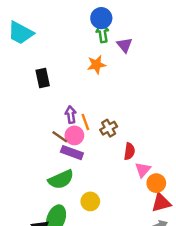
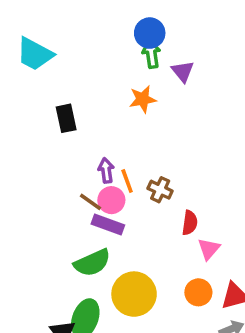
brown cross: (109, 128) -> (160, 190), turned -35
orange circle: (156, 183) -> (198, 292), moved
yellow circle: (90, 201) -> (134, 294), size x1.6

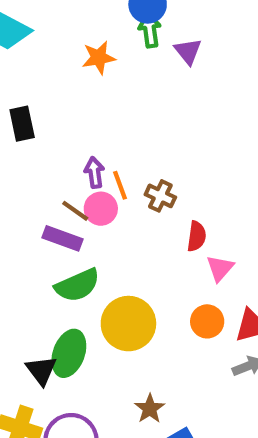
orange star: (143, 99) -> (99, 58), moved
black rectangle: (66, 118) -> (22, 124), moved
purple rectangle: (108, 224) -> (62, 238), moved

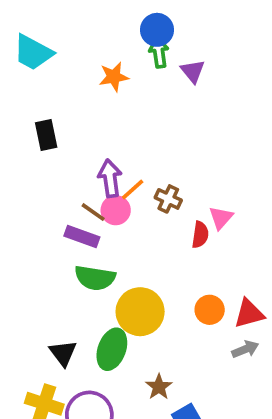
purple arrow: (94, 172) -> (110, 178), size x1.4
orange line: (120, 185) -> (133, 190), turned 68
pink triangle: (220, 268) -> (221, 218), moved
green semicircle: (77, 285) -> (95, 278), turned 33
green ellipse: (69, 353) -> (112, 349), moved

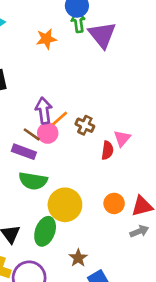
purple triangle: (193, 71) -> (102, 35), size x1.6

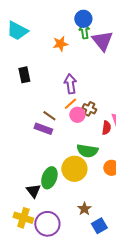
purple arrow: (44, 111) -> (70, 84), moved
pink circle: (48, 133) -> (77, 115), moved
green semicircle: (33, 181) -> (87, 151), moved
green ellipse: (45, 231) -> (49, 178), moved

